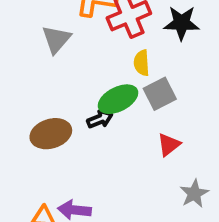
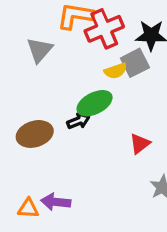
yellow semicircle: (142, 63) -> (116, 71), turned -105
gray square: (160, 94) -> (135, 63), moved

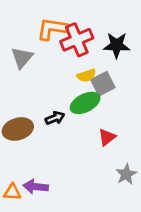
gray square: (135, 63) -> (103, 84), moved
green ellipse: (95, 103) -> (85, 103), moved

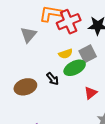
yellow semicircle: (86, 75) -> (66, 54), moved
black arrow: (55, 118) -> (53, 79), turned 72

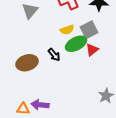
red triangle: (91, 93) -> (92, 50), moved

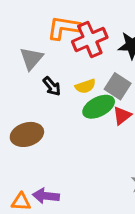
gray square: (89, 30) -> (118, 86), turned -30
black arrow: (54, 55) -> (52, 86), moved

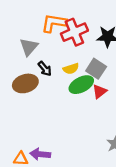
brown ellipse: (27, 134) -> (25, 83), moved

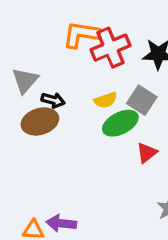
gray triangle: (29, 47) -> (25, 80), moved
black arrow: (45, 69) -> (53, 100), moved, turned -35
red triangle: (100, 91) -> (147, 153), moved

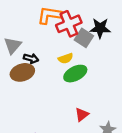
gray square: (142, 100) -> (84, 38), moved
red triangle: (147, 153) -> (82, 115), moved

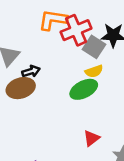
black arrow: (31, 58) -> (31, 71), turned -32
yellow semicircle: (66, 58) -> (94, 71), moved

